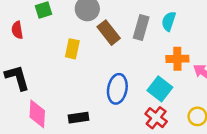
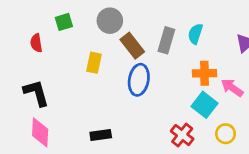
blue ellipse: (117, 89) -> (139, 80), moved
cyan square: (160, 89) -> (205, 105), moved
pink diamond: (37, 114) -> (40, 132), moved

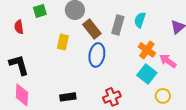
orange cross: (205, 73) -> (147, 50), turned 36
red cross: (182, 135) -> (112, 97), moved, turned 30

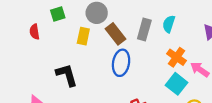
yellow rectangle: (63, 42) -> (83, 36), moved
black L-shape: (19, 65) -> (67, 75), moved

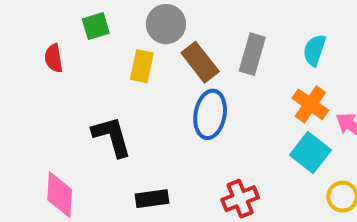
cyan semicircle: (169, 24) -> (314, 50), moved

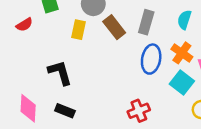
red semicircle: (54, 58) -> (24, 25), turned -112
blue ellipse: (210, 114) -> (151, 59), moved
black rectangle: (152, 199) -> (65, 111), moved, turned 30

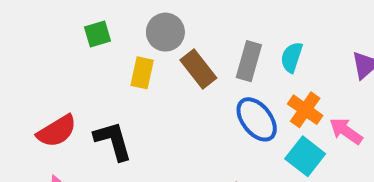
cyan semicircle: (184, 20) -> (292, 57), moved
red semicircle: (24, 25) -> (57, 131), moved, size x1.5
blue ellipse: (151, 59) -> (257, 119), turned -48

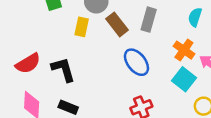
cyan semicircle: (292, 57) -> (195, 17), moved
blue ellipse: (257, 119) -> (136, 62), moved

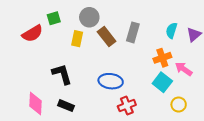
orange cross: (184, 50) -> (162, 58), turned 36
blue ellipse: (136, 62) -> (111, 81), moved, turned -45
red semicircle: (28, 63) -> (32, 33), moved

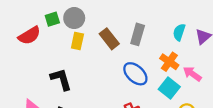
gray circle: (89, 17) -> (74, 18), moved
orange cross: (162, 58) -> (169, 62), turned -36
blue ellipse: (111, 81) -> (135, 74), moved, turned 35

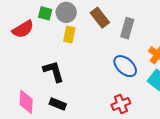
green square: (52, 19) -> (45, 13), turned 32
brown rectangle: (109, 39) -> (100, 18), moved

